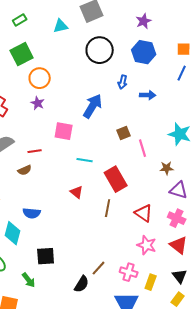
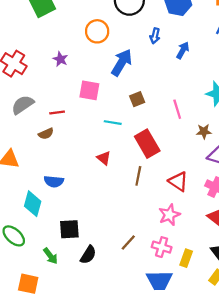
orange circle: (40, 78) -> (97, 31), moved
blue arrow: (148, 95) -> (183, 50), turned -63
brown square: (124, 133) -> (137, 99), moved
pink star: (147, 245) -> (169, 215), moved, turned 30
black semicircle: (82, 284) -> (88, 255), moved

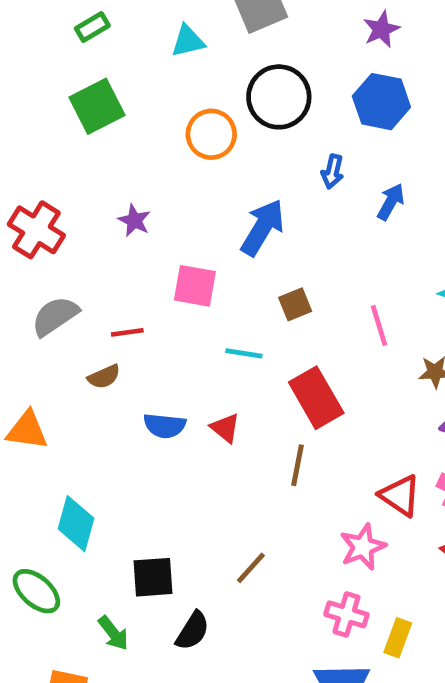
orange circle: (97, 31) -> (211, 134), moved
blue semicircle: (54, 181) -> (165, 426), moved
red triangle: (178, 181) -> (400, 496), moved
brown line: (128, 243) -> (251, 568), moved

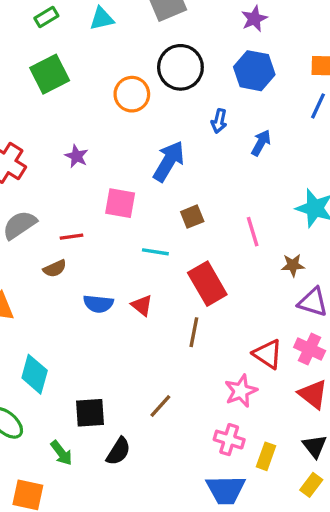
cyan triangle: (188, 41) -> (102, 19), moved

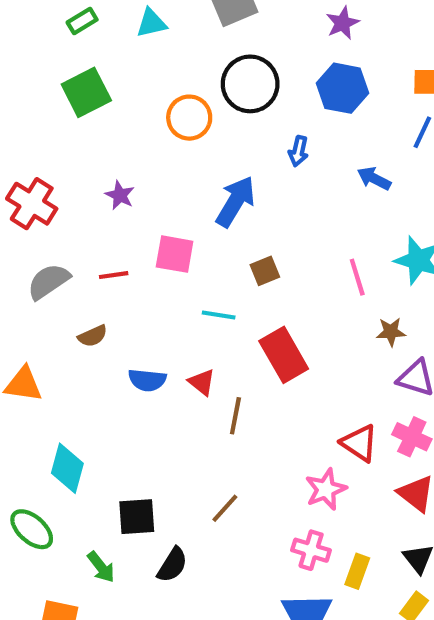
blue arrow: (261, 143) -> (374, 178), moved, turned -92
pink line: (253, 232) -> (357, 277), moved
red line: (71, 237) -> (114, 275), moved
brown line: (194, 332) -> (235, 416), moved

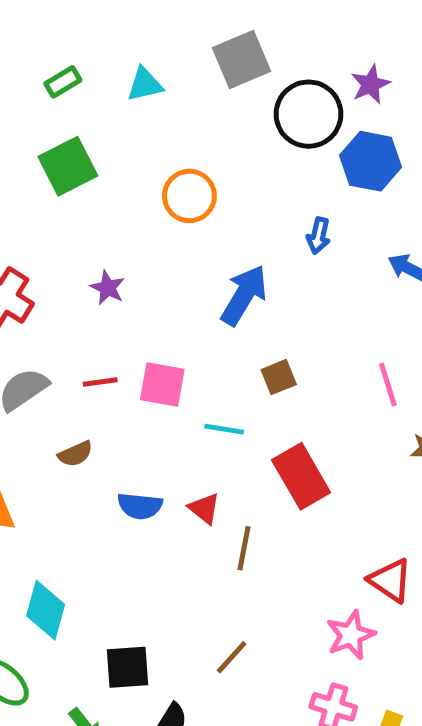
black circle: (250, 84) -> (309, 114), moved
pink square: (175, 254) -> (162, 384), moved

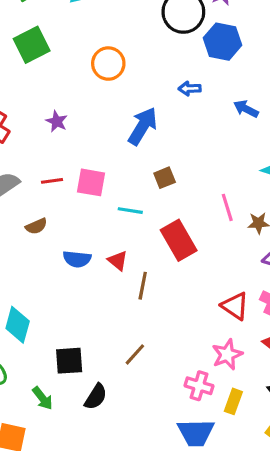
blue arrow: (318, 236) -> (190, 89), turned 75
pink line: (388, 384) -> (227, 207), moved
pink star: (351, 635) -> (227, 354), moved

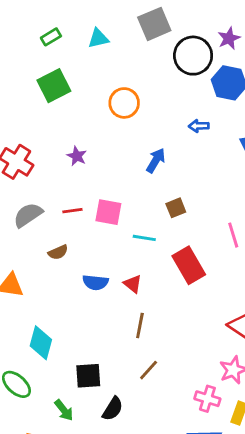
blue arrow: (143, 126) -> (156, 160), size x0.7
brown line: (143, 286) -> (140, 326), moved

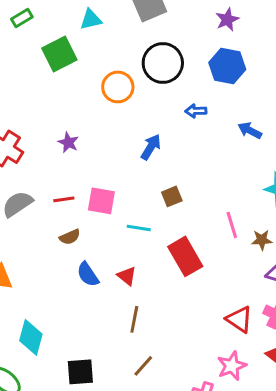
green rectangle: (51, 37) -> (22, 18), moved
black circle: (193, 56) -> (163, 63), moved
green square: (54, 86) -> (59, 54), moved
brown semicircle: (58, 252) -> (70, 237), moved
blue semicircle: (95, 282) -> (88, 274), turned 50

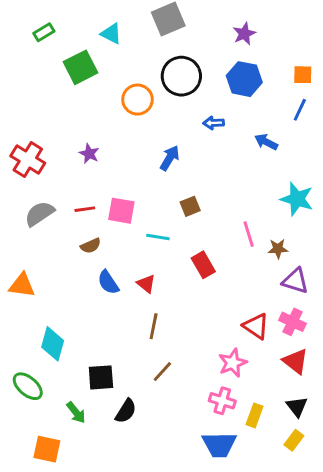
cyan triangle: (91, 20) -> (111, 34), turned 40
red rectangle: (185, 256) -> (203, 265), size x0.7
pink star: (232, 366) -> (233, 363), moved

